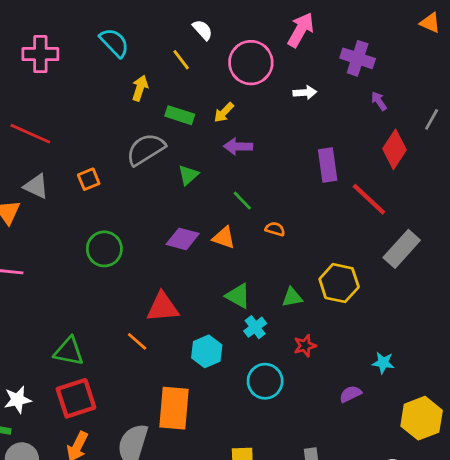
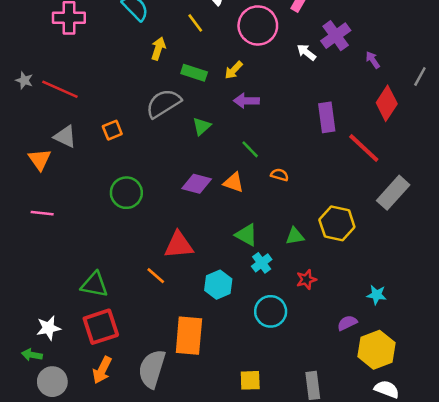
purple cross: (358, 58) -> (336, 36), moved, turned 36
white arrow: (305, 92) -> (306, 52), turned -138
yellow hexagon: (422, 418) -> (377, 350), moved

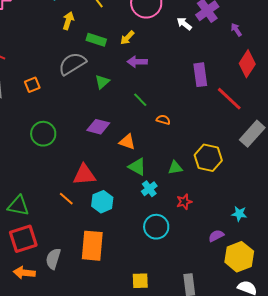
orange triangle: (234, 182) -> (127, 142), moved
cyan hexagon: (218, 285) -> (102, 202), moved
gray semicircle: (152, 369) -> (53, 259), moved, size x0.7
orange arrow: (102, 370) -> (24, 273), turned 70

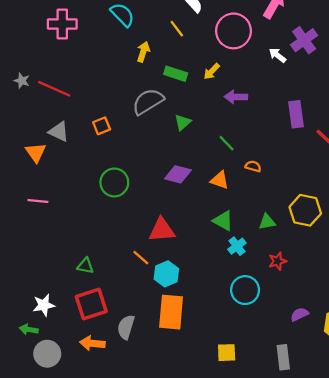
purple arrow: (137, 62) -> (236, 97), moved
orange triangle: (127, 142) -> (220, 180), moved
cyan hexagon: (102, 202) -> (166, 274), moved
green triangle: (18, 206) -> (85, 266), size x0.7
purple semicircle: (216, 236) -> (299, 314), moved

